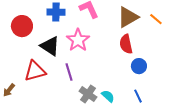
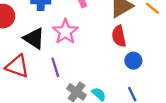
red triangle: (35, 71) -> (17, 66), turned 35

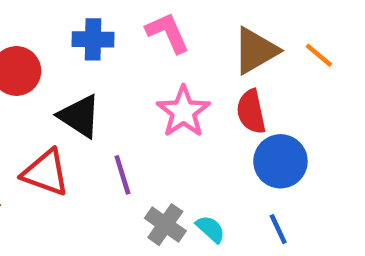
pink star: (65, 32) -> (183, 112), moved
blue circle: (133, 61) -> (280, 161), size x1.5

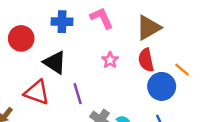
orange line: (319, 55) -> (182, 70), moved
pink star: (183, 112) -> (110, 60), size x0.6

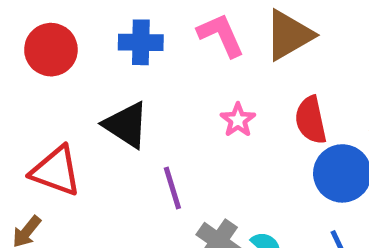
brown triangle: (148, 28) -> (289, 35), moved
red circle: (21, 38) -> (51, 50), moved
red triangle: (37, 92) -> (56, 171), moved

